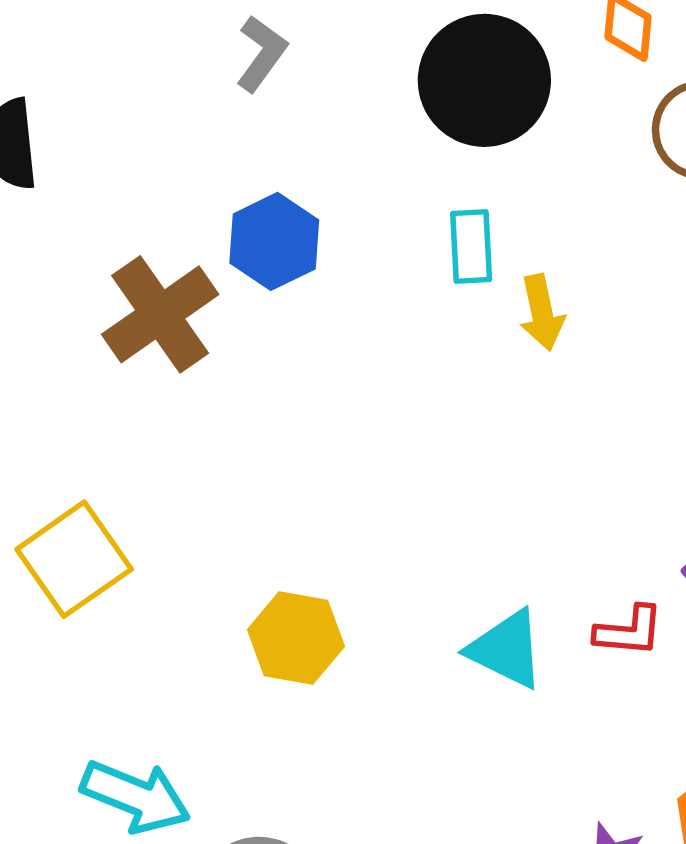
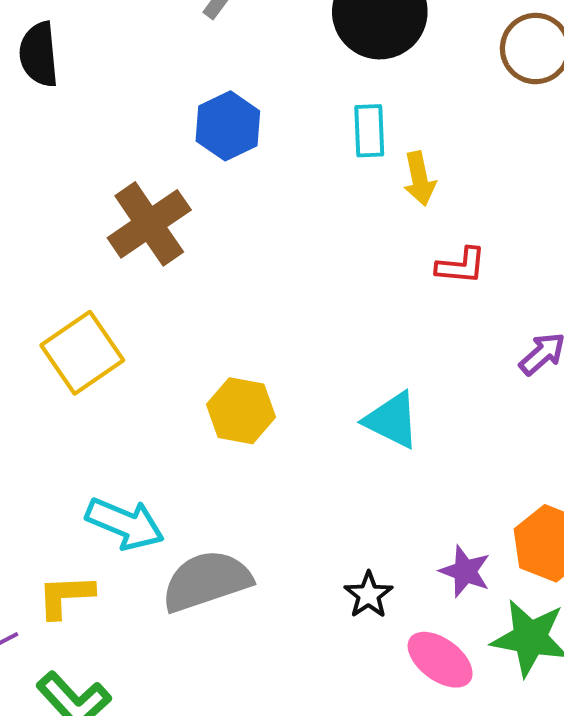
brown cross: (160, 314) -> (149, 224), moved
red L-shape: (629, 631) -> (461, 266), moved

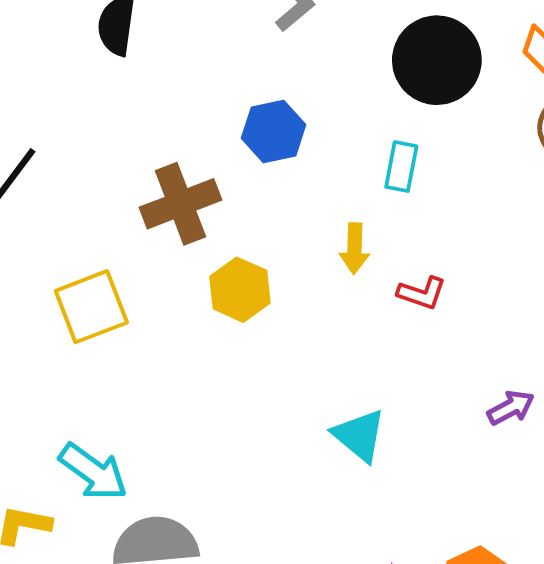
yellow arrow: (420, 179) -> (355, 249), moved
red L-shape: (461, 266) -> (422, 293), moved
yellow hexagon: (241, 411) -> (240, 290), moved

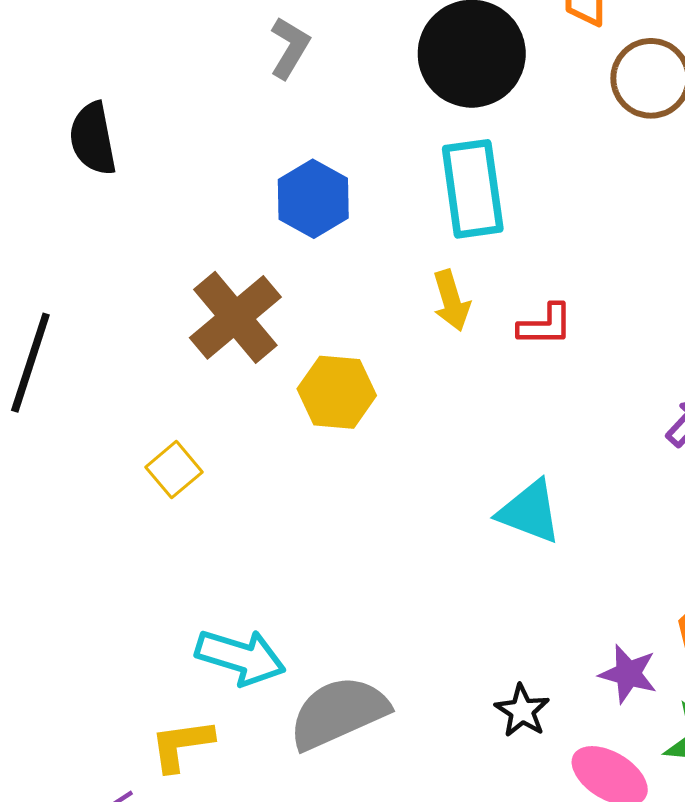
cyan rectangle: (401, 167) -> (473, 189), size x1.6
yellow square: (91, 307) -> (174, 470), size x0.6

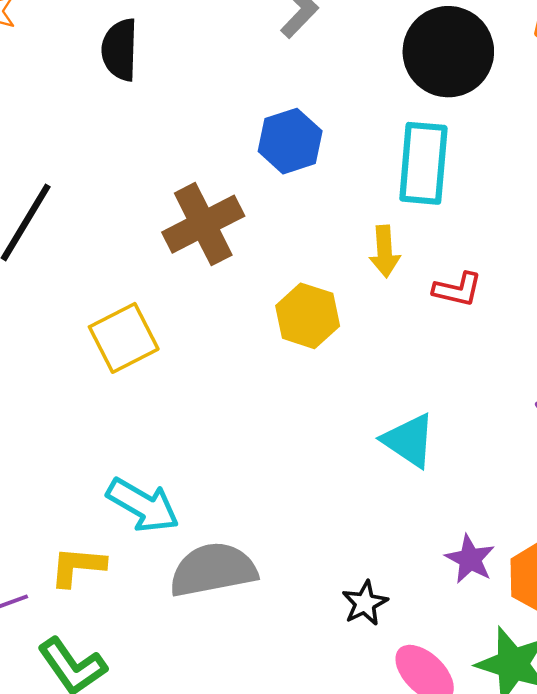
yellow hexagon: (337, 392) -> (308, 316), moved
yellow square: (174, 470) -> (124, 338), size x1.5
purple star: (628, 674) -> (470, 559), moved

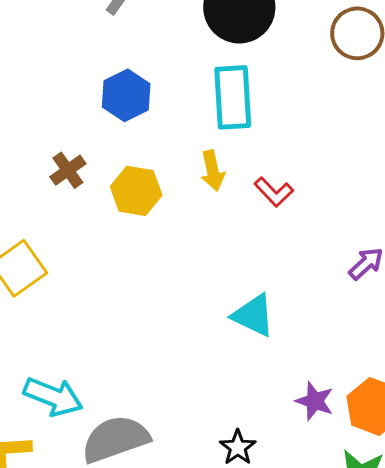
brown cross: (203, 224) -> (68, 170), size x0.6
red L-shape: (457, 289) -> (274, 192), turned 42
yellow hexagon: (308, 316) -> (136, 191), moved

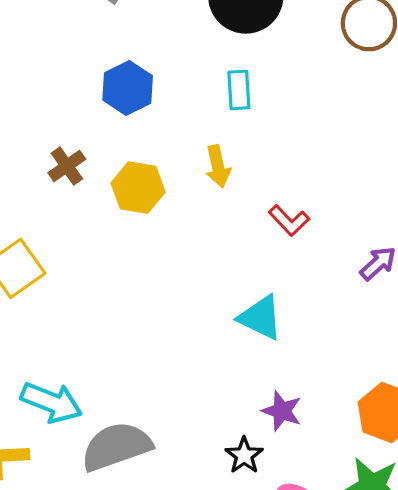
cyan rectangle: (233, 97) -> (239, 90), size x0.6
red L-shape: (274, 192) -> (289, 220), moved
purple star: (315, 401) -> (282, 411), moved

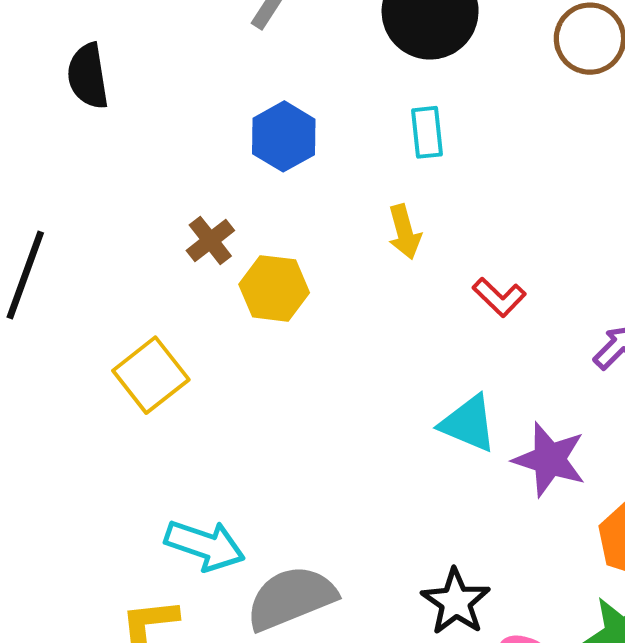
yellow hexagon: (138, 188) -> (274, 288), moved
purple star: (282, 411) -> (549, 460), moved, size x1.4
black star: (244, 455) -> (456, 602), size x1.4

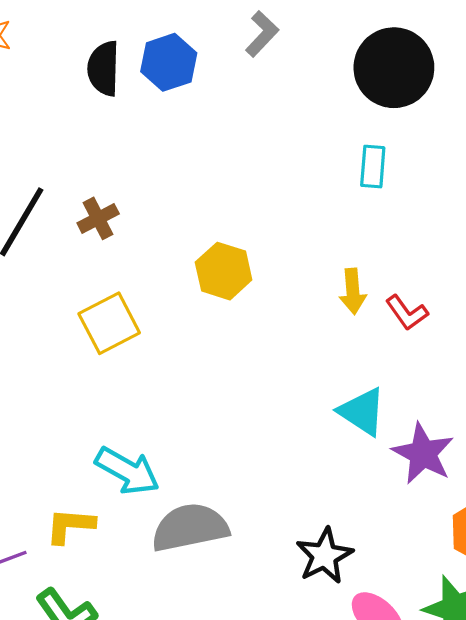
blue hexagon: (284, 136) -> (169, 62), moved
yellow arrow: (404, 232) -> (353, 291), moved
brown cross: (210, 241) -> (98, 218), moved

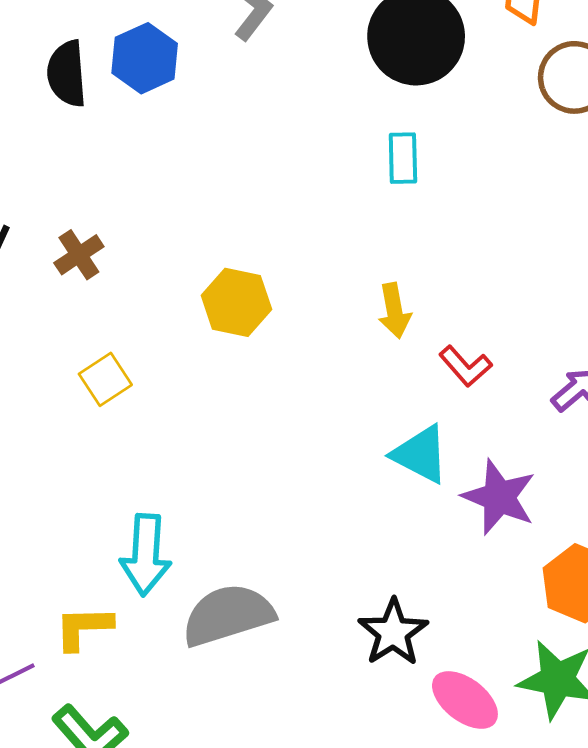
red L-shape: (407, 313) -> (466, 366), moved
yellow square: (109, 323) -> (105, 379), size x0.7
cyan arrow: (127, 471) -> (146, 555), turned 70

